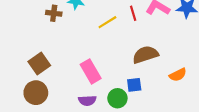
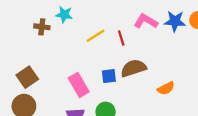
red line: (133, 13) -> (121, 38), moved
blue square: (134, 85) -> (109, 76), moved

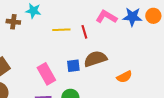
yellow line: (95, 36) -> (61, 30), turned 30

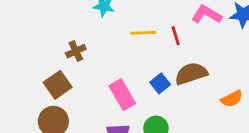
brown cross: (13, 22) -> (76, 51), moved, turned -32
blue square: (73, 66) -> (160, 83), turned -32

